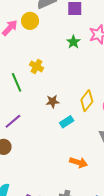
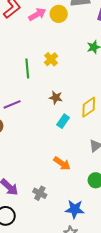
cyan rectangle: (67, 122) -> (63, 121), turned -40

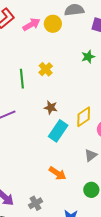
cyan rectangle: (63, 121) -> (58, 131), size x1.5
gray cross: (40, 193) -> (36, 203), turned 32

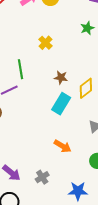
green line: (22, 79) -> (21, 69), moved
brown star: (51, 107) -> (61, 78), moved

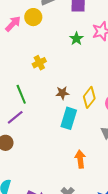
yellow cross: (45, 43) -> (39, 63), turned 32
orange arrow: (63, 146) -> (80, 159), turned -114

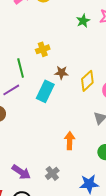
yellow cross: (39, 63) -> (43, 49), moved
cyan rectangle: (69, 118) -> (45, 91), moved

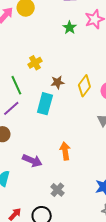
orange arrow: (70, 141) -> (65, 151), moved
purple arrow: (21, 172) -> (32, 161), moved
gray cross: (52, 173) -> (57, 190), moved

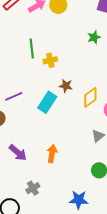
green line: (16, 85) -> (32, 49), moved

